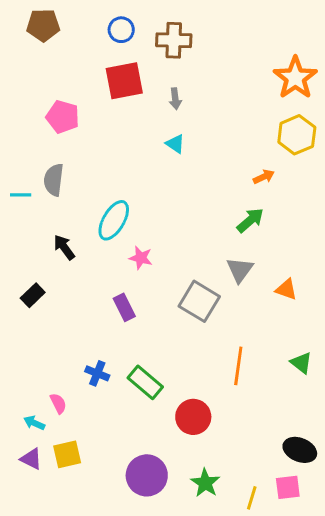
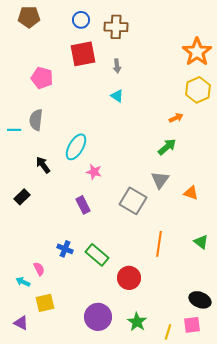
purple triangle: (31, 459) -> (21, 323), moved

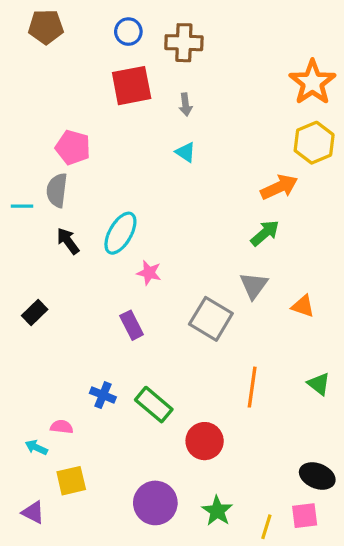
pink pentagon: (42, 78) -> (73, 147), moved
orange arrow: (176, 118) -> (279, 187), size x1.6
black arrow: (43, 165) -> (68, 241), moved
pink semicircle: (39, 269) -> (62, 427), turned -56

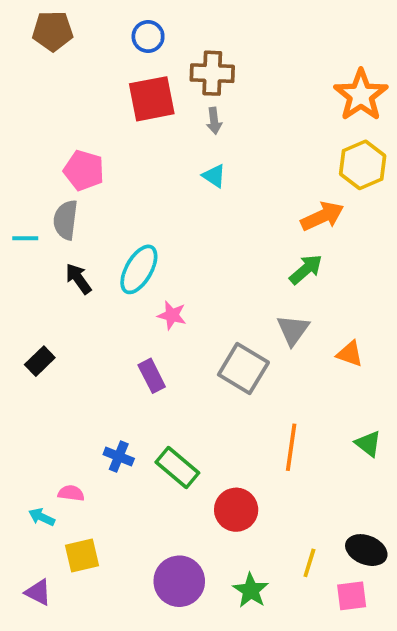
brown cross: (184, 43) -> (212, 73), moved
yellow line: (266, 527) -> (309, 563), moved

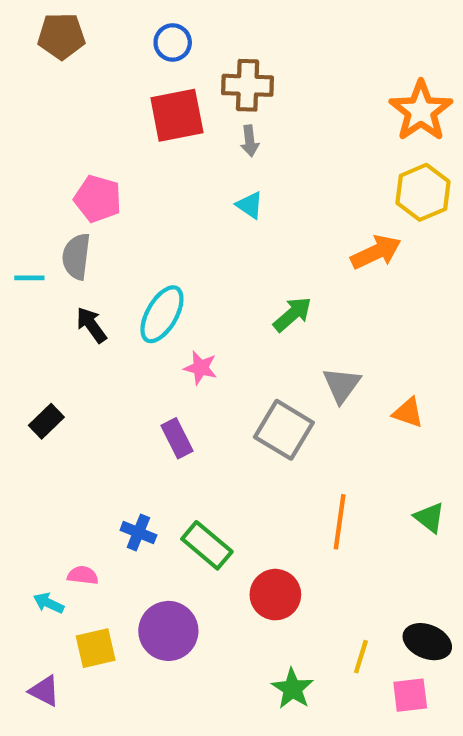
green arrow: (306, 269) -> (292, 314), moved
purple circle: (179, 581) -> (168, 631), moved

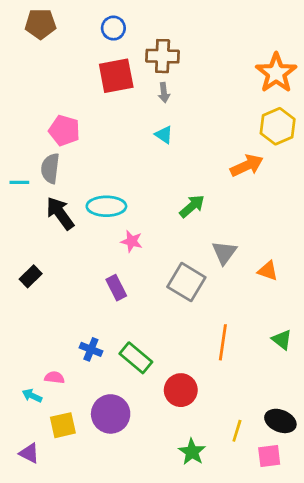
cyan ellipse: (162, 314) -> (106, 206), turned 60
black arrow: (91, 325) -> (60, 213), size x1.4

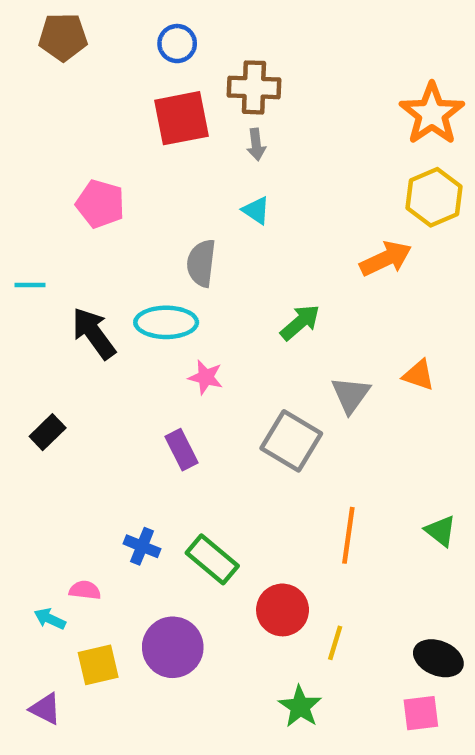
gray semicircle: (50, 168) -> (201, 263), moved
orange triangle: (268, 271) -> (419, 375), moved
yellow line: (237, 431) -> (335, 643), moved

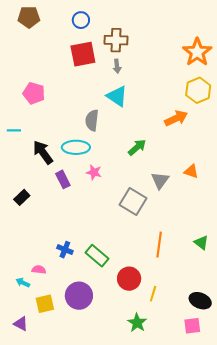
pink pentagon: (100, 204) -> (34, 93), moved
cyan triangle: (256, 210) -> (117, 96), size x1.6
purple rectangle: (182, 450) -> (63, 179), moved

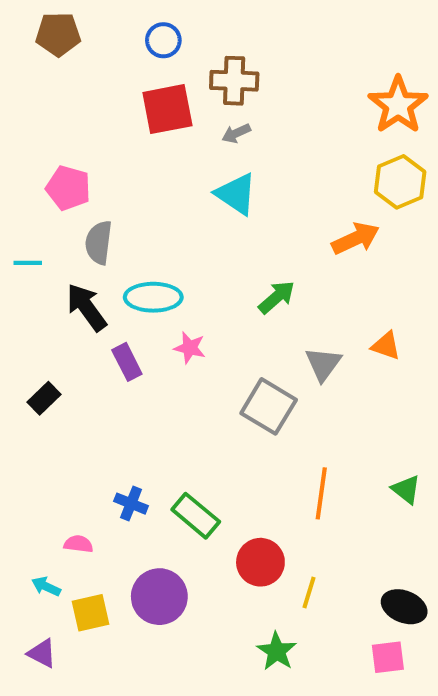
gray arrow: (117, 66) -> (236, 133), turned 72
gray semicircle: (92, 120) -> (99, 243), moved
cyan arrow: (23, 283) -> (46, 586), moved

